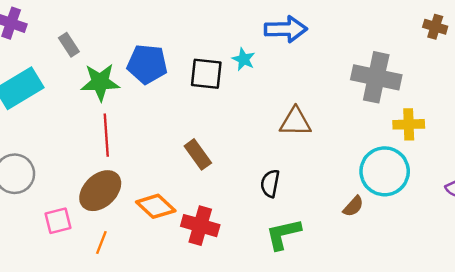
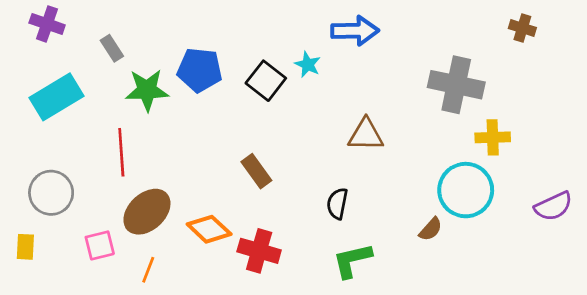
black square: (206, 74) -> (266, 81), turned 32
red line: (106, 135) -> (121, 152), moved

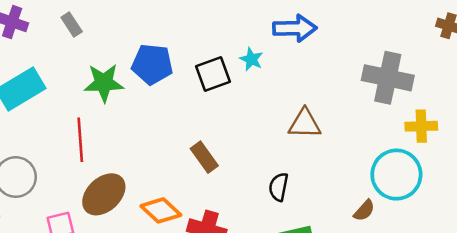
gray rectangle: (112, 48) -> (72, 24), moved
black square: (266, 81) -> (213, 74), turned 32

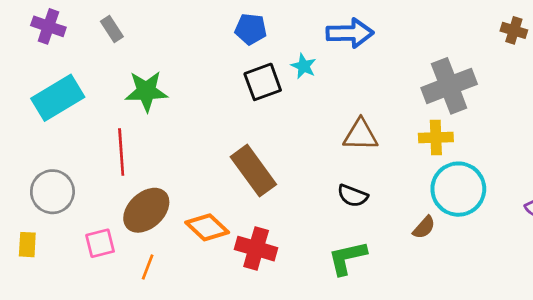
blue pentagon: (152, 64) -> (251, 29), moved, size x0.7
gray cross: (388, 78) -> (449, 86), turned -33
yellow cross: (421, 126) -> (436, 137), moved
brown rectangle: (204, 157) -> (253, 171), size x1.5
black semicircle: (279, 187) -> (353, 196), moved, turned -80

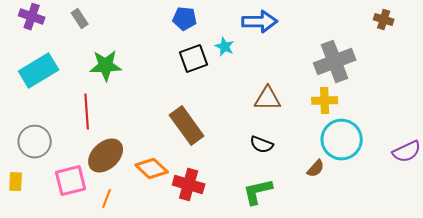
pink square: (100, 243) -> (71, 181), size x1.4

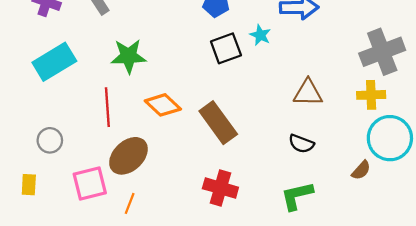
gray circle: (35, 142) -> (50, 140), size x0.7
orange diamond: (152, 169) -> (163, 105), moved

